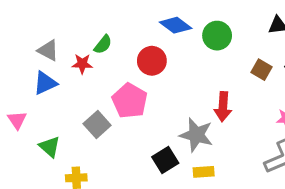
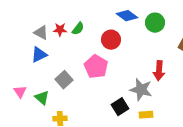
red star: (82, 64) -> (60, 30), moved
pink triangle: (17, 120) -> (20, 92), moved
gray square: (97, 124) -> (64, 80), moved

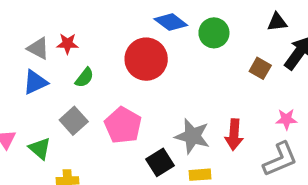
green semicircle: (78, 29) -> (84, 78), moved
red circle: (111, 40) -> (146, 59), size x1.4
pink pentagon: (96, 67) -> (123, 125), moved
red arrow: (159, 71) -> (234, 135), moved

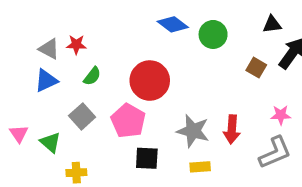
red circle: (146, 59) -> (150, 81), moved
black square: (160, 162) -> (147, 158), moved, turned 35

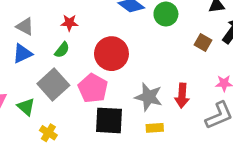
red star: (76, 45) -> (69, 23), moved
gray square: (82, 116) -> (53, 85), size x1.4
black square: (147, 158) -> (109, 120), size x1.4
yellow cross: (76, 173) -> (48, 133), turned 35

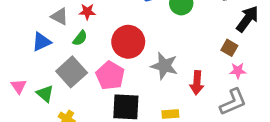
gray triangle: (25, 26) -> (60, 16), moved
brown square: (203, 42) -> (229, 48), moved
gray star: (149, 97) -> (164, 66), moved

